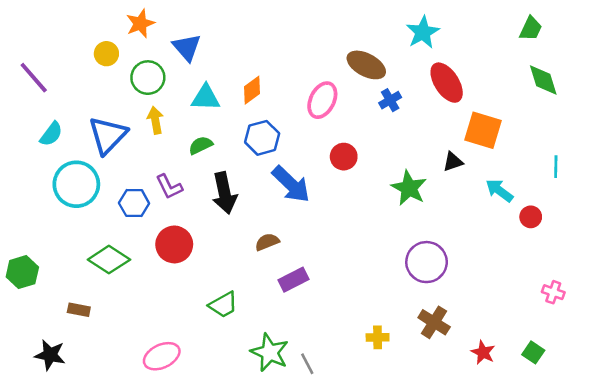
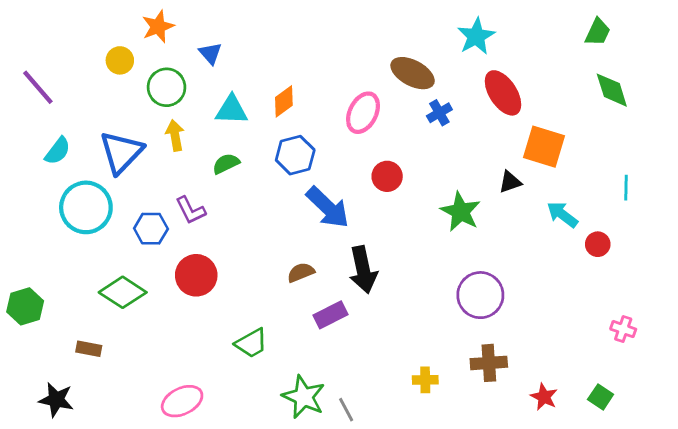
blue triangle: (187, 47) -> (210, 53), size x0.7
black arrow: (224, 193) -> (363, 270), moved
brown cross: (434, 322) -> (489, 363), turned -36

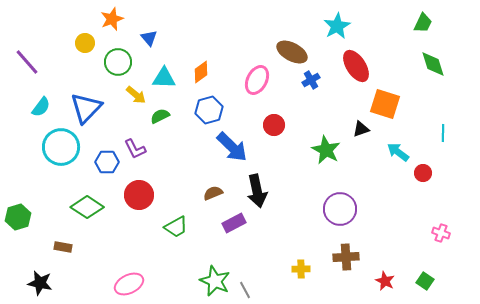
yellow arrow: (175, 135) -> (136, 95), moved, turned 140
green trapezoid: (251, 343) -> (176, 227), moved

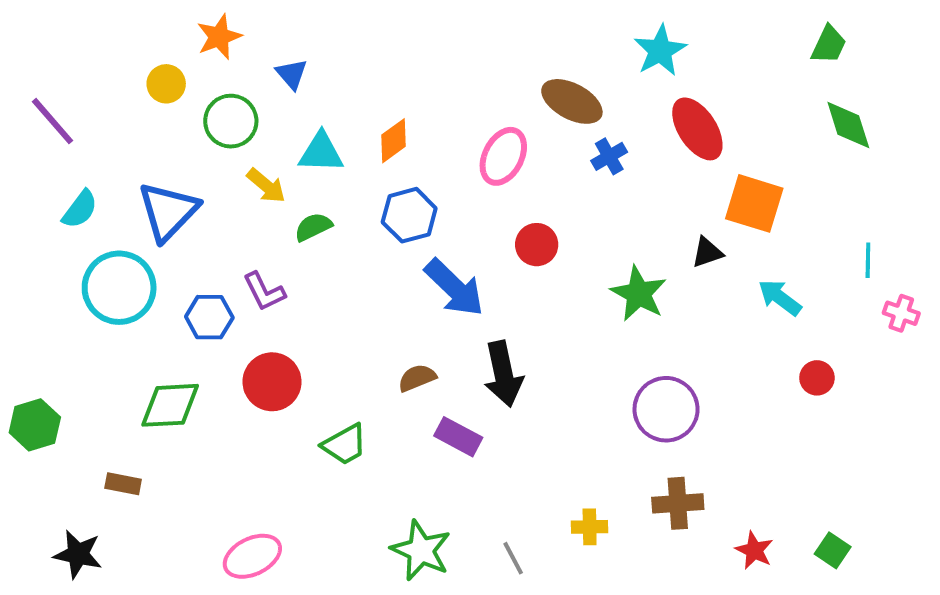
red circle: (423, 173) -> (817, 378), moved
green diamond: (87, 207) -> (170, 405), turned -36
purple rectangle: (234, 223) -> (458, 437), turned 55
pink cross: (441, 233) -> (901, 313), moved
gray line: (245, 290) -> (513, 558), moved

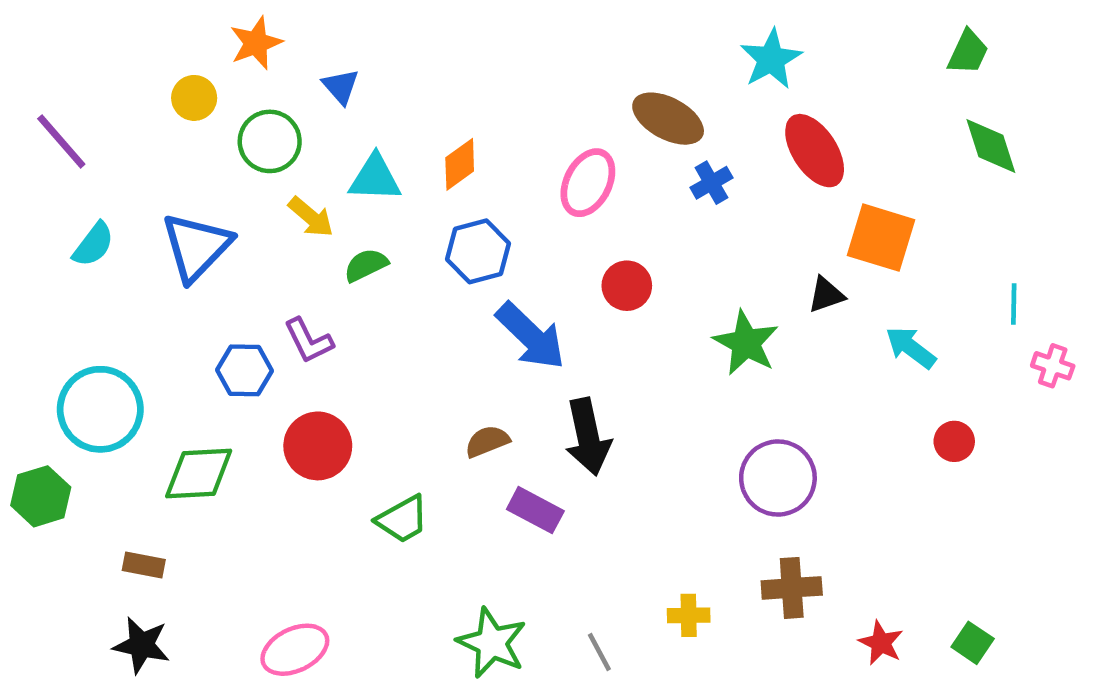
cyan circle: (119, 288) -> (100, 409), moved
black star: (78, 554) -> (141, 645), moved

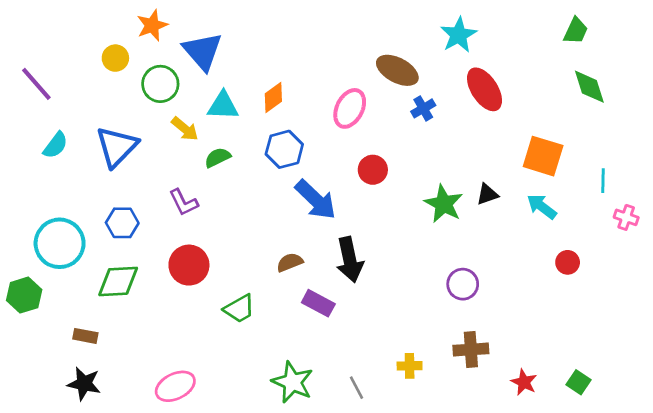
blue triangle: (341, 86) -> (203, 51), size x1.8
orange square: (881, 238) -> (543, 156), moved
black triangle: (826, 295) -> (487, 194), moved
blue hexagon: (244, 370) -> (122, 223), moved
purple circle: (778, 478) -> (463, 284), size x0.7

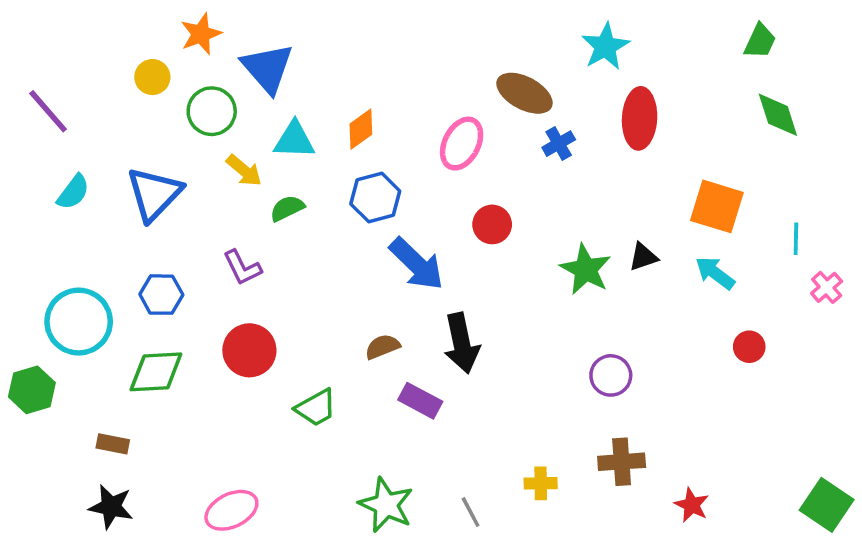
red ellipse: (484, 89) -> (640, 118), turned 36
pink cross: (626, 217) -> (827, 287), turned 30
green square: (578, 382) -> (827, 505), moved, size x1.6

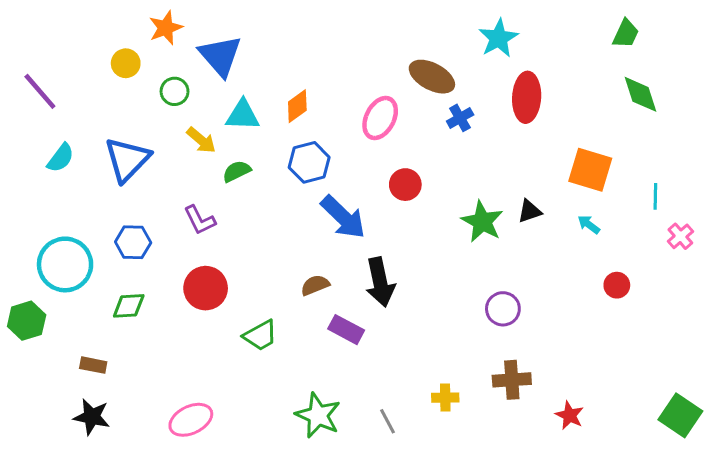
green circle: (212, 111) -> (175, 91), size x0.7
cyan arrow: (715, 273) -> (589, 224), size x0.7
green diamond: (156, 372) -> (129, 306), size x0.7

